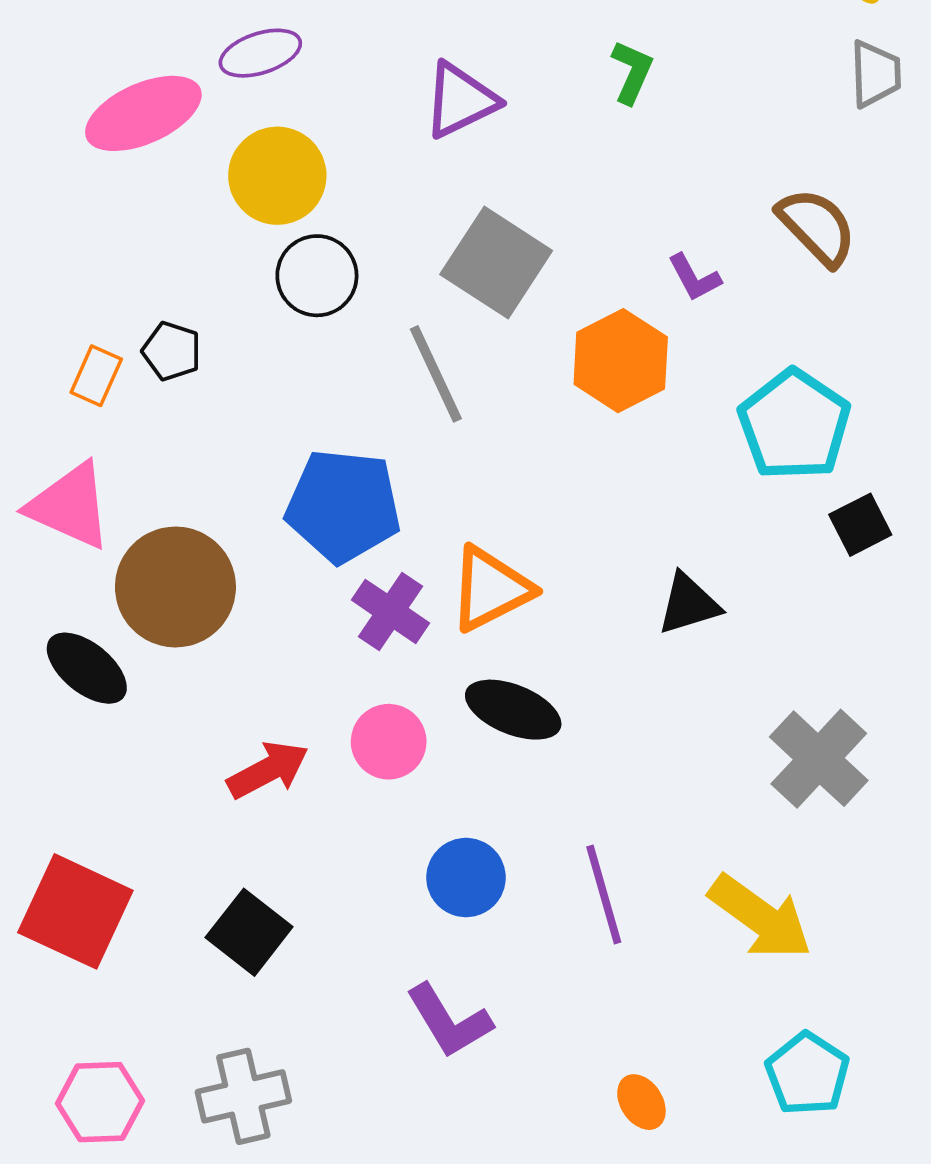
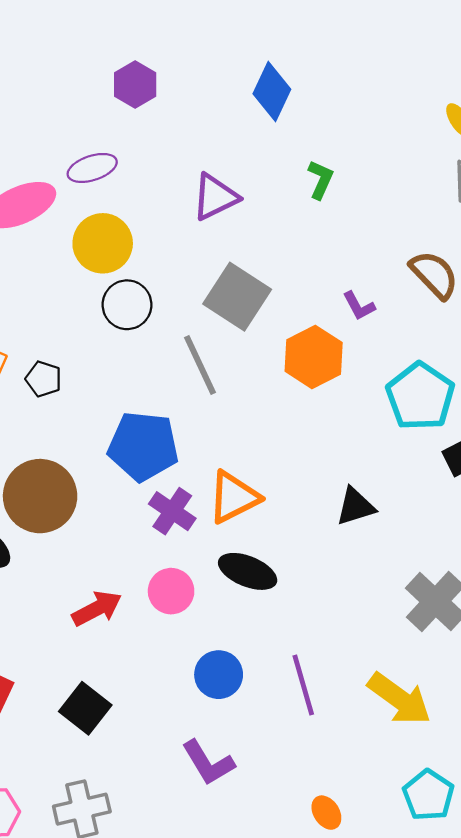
black pentagon: (172, 351) -> (44, 379), moved

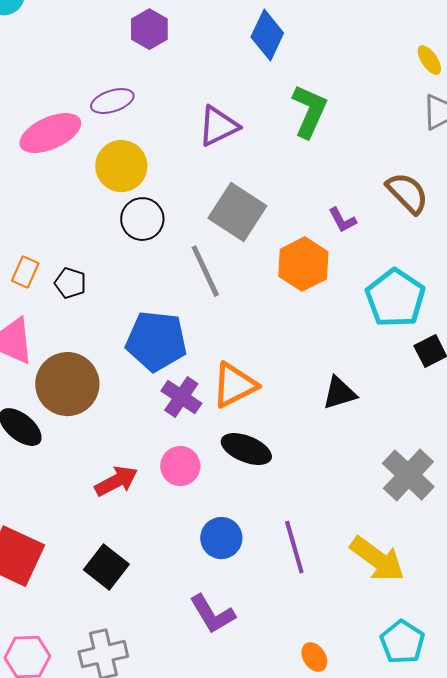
green L-shape: (321, 180) -> (309, 111), size x1.6

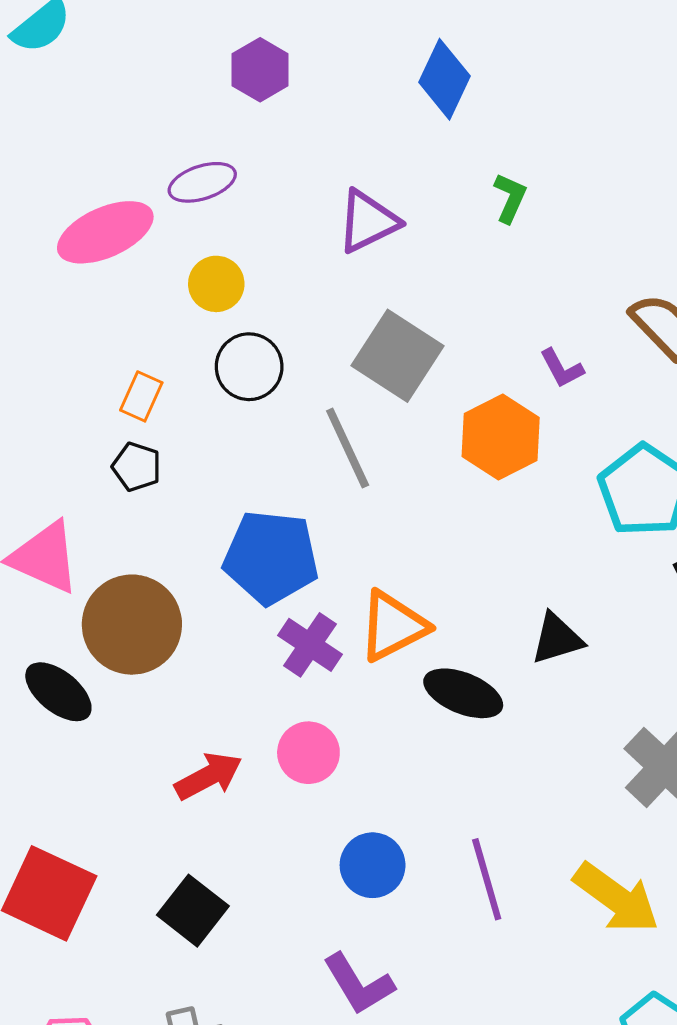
green L-shape: (309, 111) -> (510, 198), size x0.6
yellow circle: (121, 166) -> (216, 284), size x0.7
orange rectangle: (25, 272) -> (141, 396), moved
black ellipse: (246, 449) -> (463, 693), moved

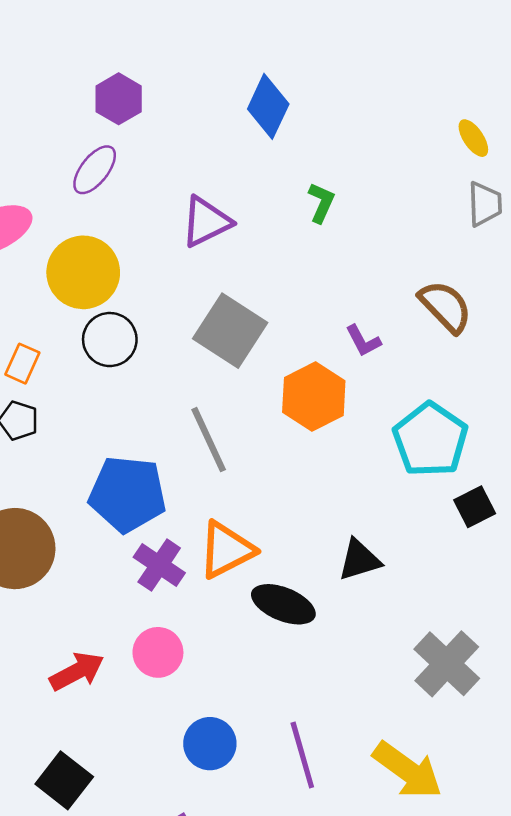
purple ellipse: (202, 182) -> (95, 170), moved, turned -34
yellow circle: (216, 284) -> (83, 272), size x1.6
gray line: (348, 448) -> (209, 440), moved

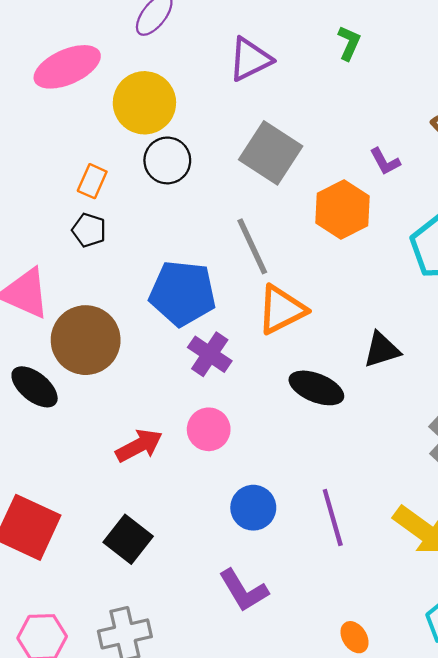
orange triangle: (226, 550) -> (282, 310), moved

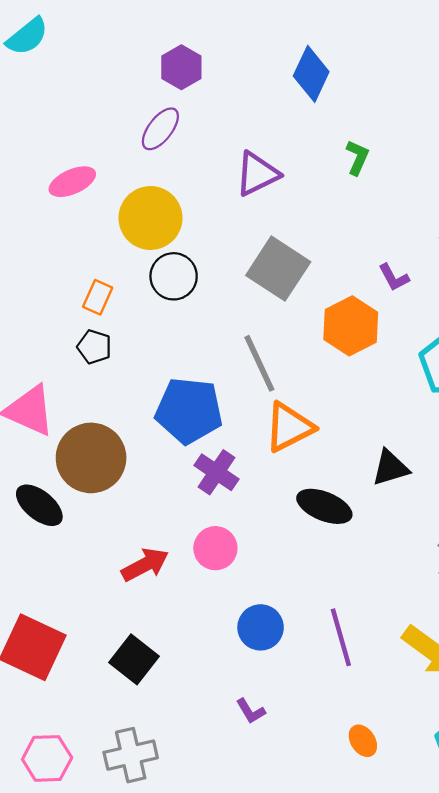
pink ellipse: (67, 67) -> (72, 182), size x0.7
purple L-shape: (243, 590) -> (251, 711), size x0.6
orange ellipse: (355, 637) -> (363, 741), moved

